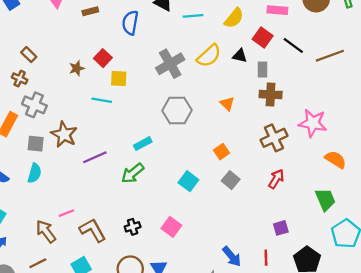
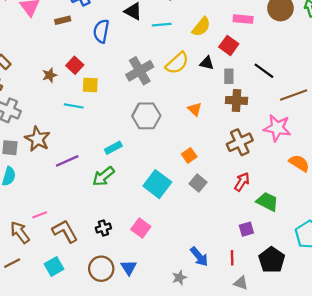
black line: (293, 45) -> (264, 71), moved
brown line: (330, 56) -> (294, 95), moved
cyan square: (188, 181) -> (157, 184), size x1.4
green trapezoid: (325, 199) -> (267, 202), moved, turned -40

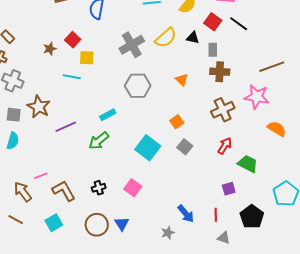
black line: (264, 71) -> (239, 24), moved
brown line: (12, 263) -> (16, 220), turned 56

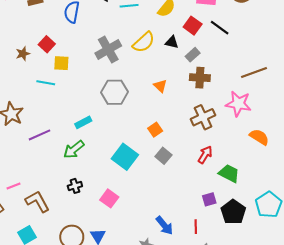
gray rectangle: (213, 50) -> (193, 55), turned 48
black cross: (99, 188) -> (75, 186), moved
black pentagon: (252, 217) -> (233, 212), moved

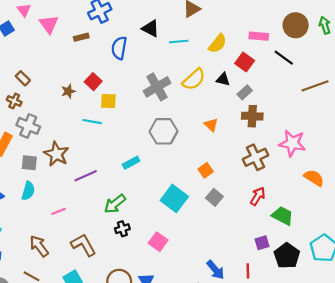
black line: (220, 28) -> (284, 58), moved
brown line: (254, 72) -> (315, 86), moved
green arrow: (74, 149) -> (115, 204), moved
pink line: (13, 186) -> (59, 211), moved

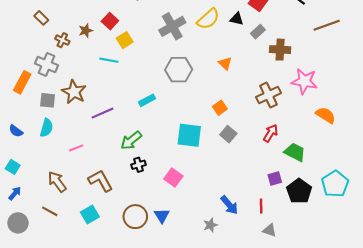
brown cross: (14, 101) -> (62, 40), moved
yellow square: (108, 101) -> (125, 40), turned -35
brown cross: (252, 116) -> (280, 50), moved
cyan square: (174, 198) -> (189, 135), turned -30

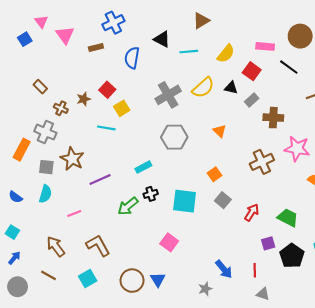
red arrow: (271, 133) -> (252, 212), moved
black cross: (138, 165) -> (151, 194), moved

